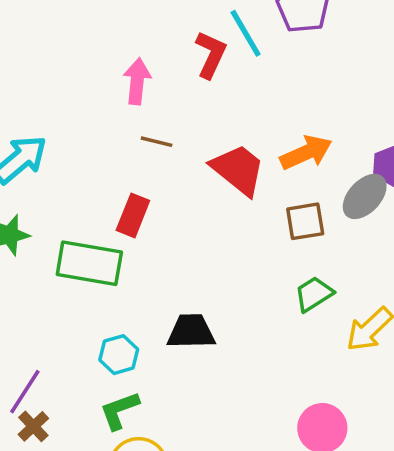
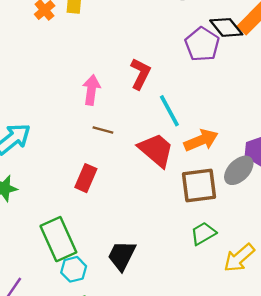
cyan line: (246, 33) -> (169, 111), moved
brown square: (305, 221) -> (199, 185), size x1.4
green rectangle: (89, 263) -> (58, 239), moved, turned 54
black trapezoid: (191, 332) -> (122, 256), turned -64

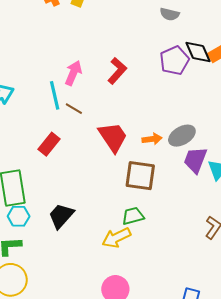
cyan line: (169, 111) -> (55, 95), moved
orange arrow: (201, 140) -> (152, 139), size x0.7
gray ellipse: (239, 170) -> (182, 136), moved
yellow arrow: (239, 258) -> (116, 238), moved

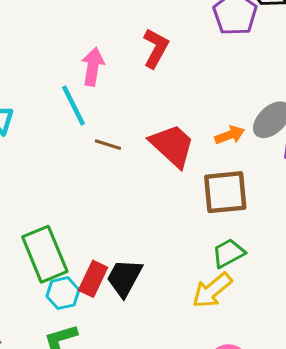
brown line: (74, 109) -> (108, 145), moved
red rectangle: (49, 144) -> (93, 279), moved

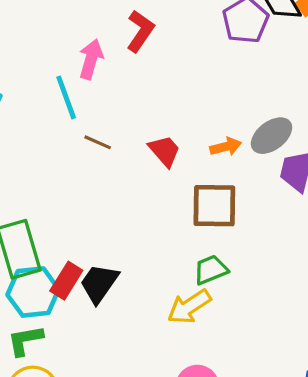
red L-shape: (156, 48) -> (140, 31), moved
red trapezoid: (172, 146) -> (165, 151), size x0.7
cyan hexagon: (63, 293) -> (33, 292), size x1.5

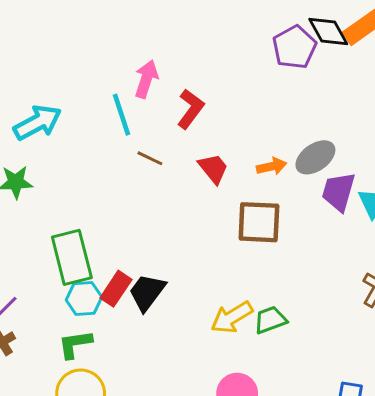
red L-shape: (140, 31) -> (190, 109), moved
green trapezoid: (211, 270) -> (270, 320), moved
cyan hexagon: (33, 292) -> (84, 298), size x0.7

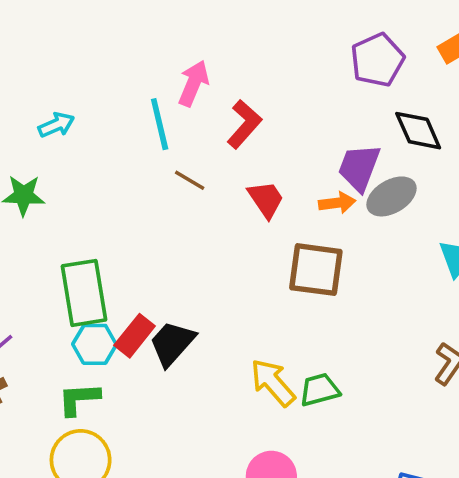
black diamond: (328, 32) -> (418, 131), moved
cyan arrow: (38, 123) -> (56, 125), size x0.6
purple trapezoid: (338, 192) -> (359, 168), moved
yellow arrow: (232, 317) -> (273, 383), turned 75

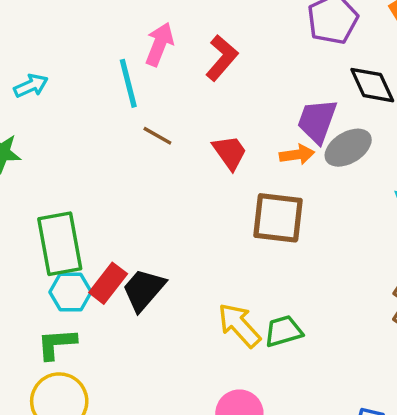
red L-shape: (244, 124) -> (222, 58), moved

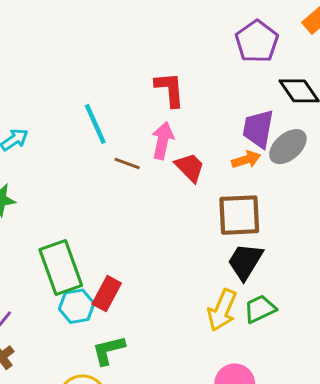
pink arrow: (159, 44) -> (163, 141), moved
red L-shape: (222, 58) -> (170, 89), turned -36
black trapezoid: (144, 290) -> (245, 261), moved
yellow arrow: (239, 325) -> (222, 310), turned -105
green L-shape: (57, 344) -> (109, 350), moved

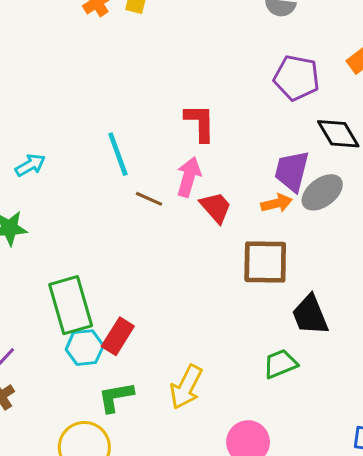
purple pentagon: (257, 41) -> (297, 78), turned -30
black trapezoid: (245, 261) -> (310, 315), moved, turned -57
yellow arrow: (222, 310) -> (186, 387), moved

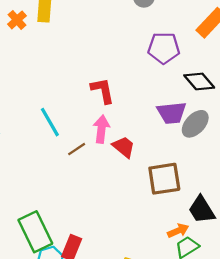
purple trapezoid: (292, 171) -> (172, 113), turned -100
brown line: (149, 199) -> (77, 149), turned -48
orange arrow: (277, 203) -> (178, 231), moved

